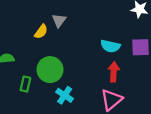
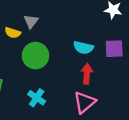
yellow semicircle: (41, 32) -> (13, 33), turned 72
green circle: (50, 70) -> (35, 56), moved

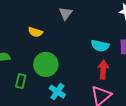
gray triangle: (31, 21) -> (66, 13), moved
green circle: (35, 56) -> (46, 64), moved

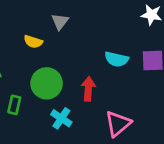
gray triangle: (66, 13) -> (60, 22), moved
red arrow: (103, 70) -> (88, 89), moved

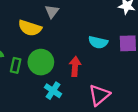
yellow semicircle: (33, 42) -> (30, 28), size x1.5
green rectangle: (14, 105) -> (16, 65), moved

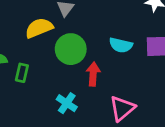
yellow semicircle: (30, 28) -> (39, 28), turned 140
green circle: (41, 62) -> (71, 49), moved

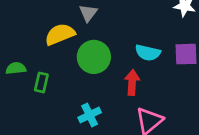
red arrow: (93, 74) -> (132, 82), moved
cyan cross: (67, 103) -> (90, 115), turned 30

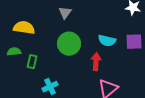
yellow semicircle: (60, 34) -> (24, 28), moved, turned 30
cyan cross: (90, 115) -> (50, 87), moved

